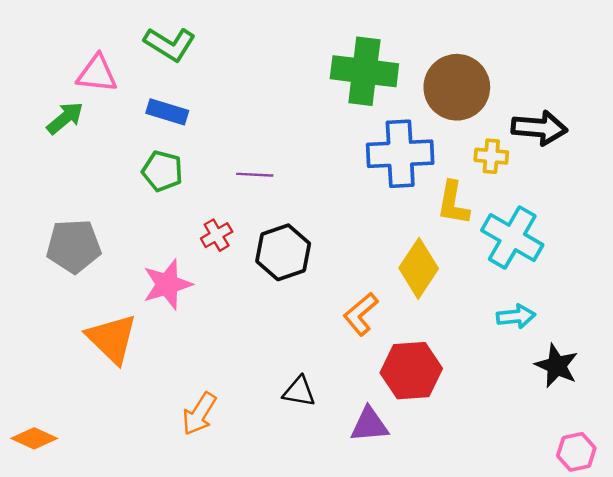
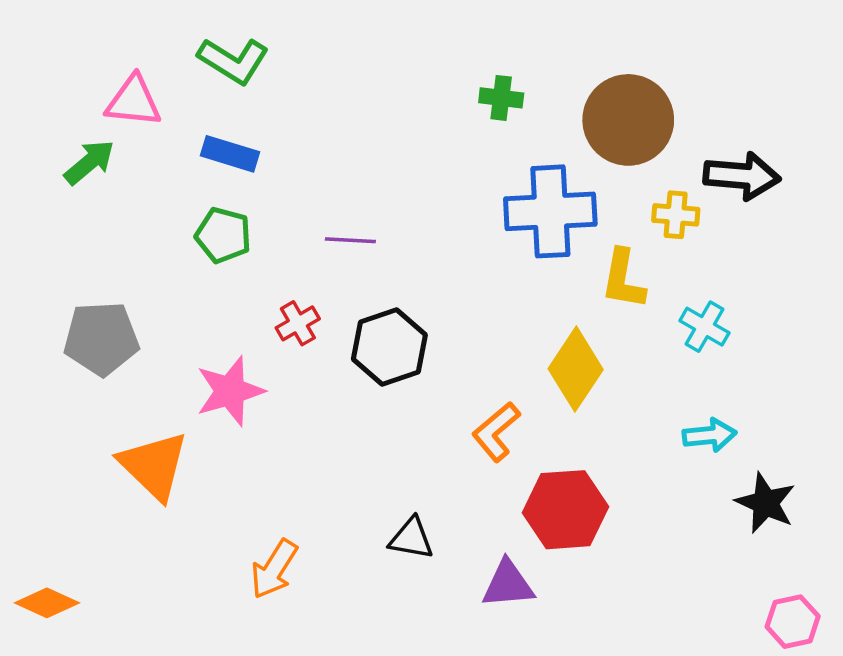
green cross: (364, 71) -> (501, 98), size x0.5
cyan cross: (512, 238) -> (704, 327), size x0.6

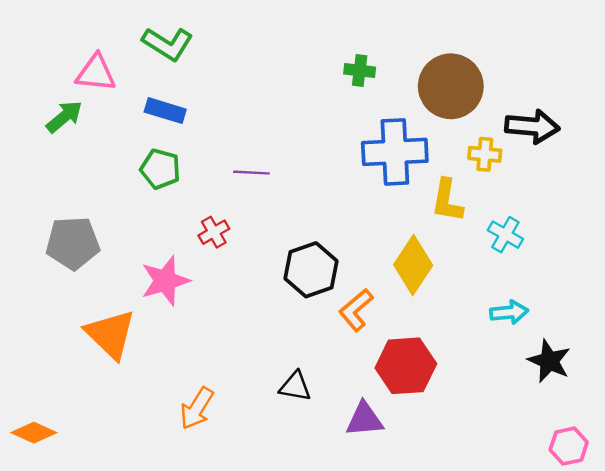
black hexagon: (389, 347) -> (311, 270), moved

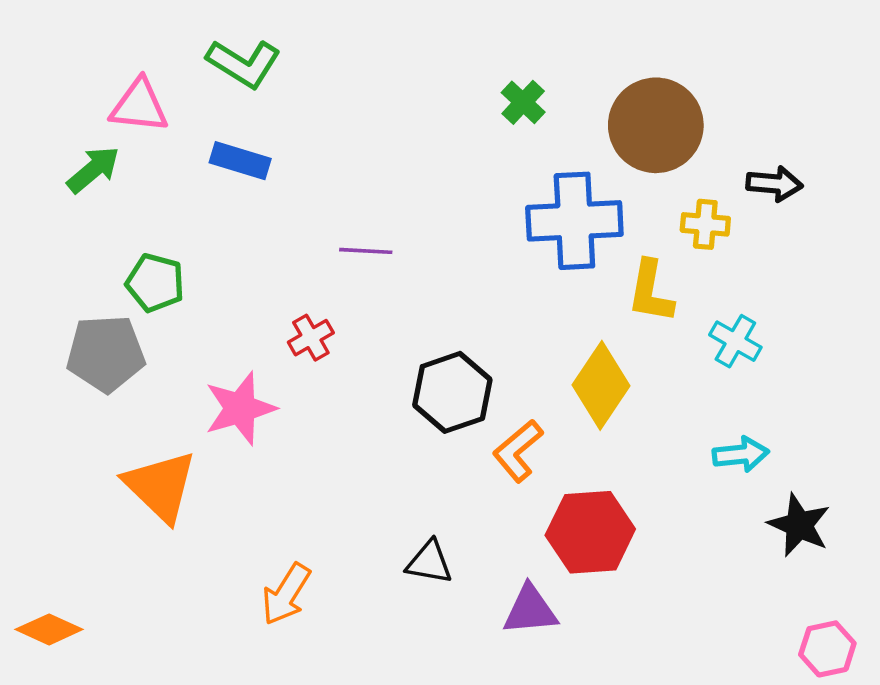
green cross: (360, 70) -> (523, 102), turned 36
black arrow: (532, 126) -> (774, 184), size x0.7
green pentagon: (160, 169) -> (155, 283), moved

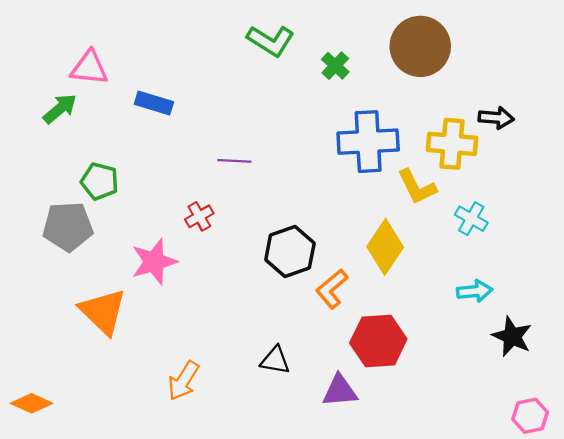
green L-shape: (244, 63) -> (271, 41), moved
brown circle: (656, 125) -> (420, 46), moved
yellow cross: (705, 224) -> (452, 144), size x1.6
yellow L-shape: (651, 292) -> (417, 187), turned -36

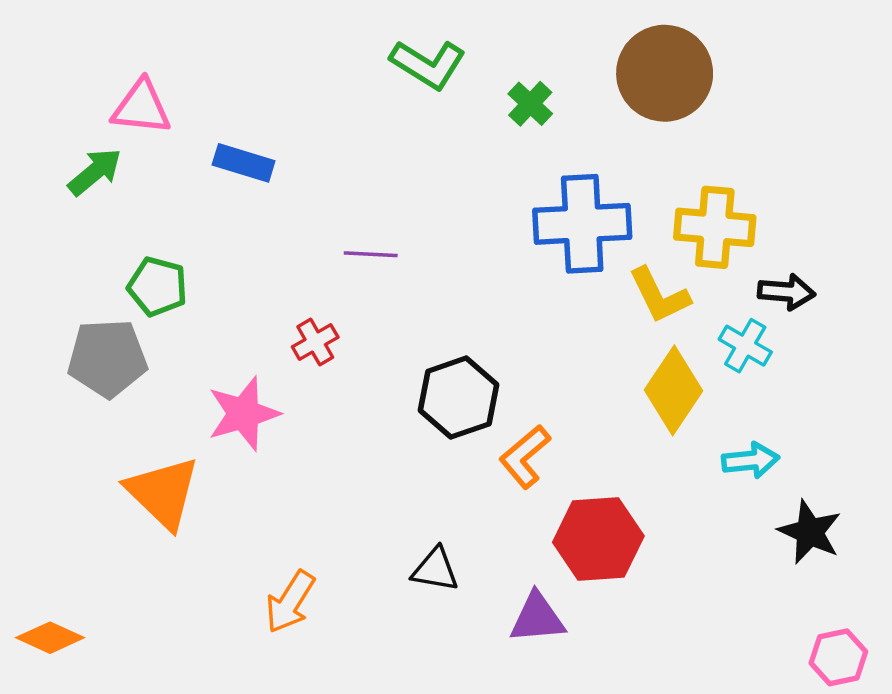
black arrow: (496, 118) -> (786, 292), moved
yellow diamond: (385, 247) -> (674, 390), moved

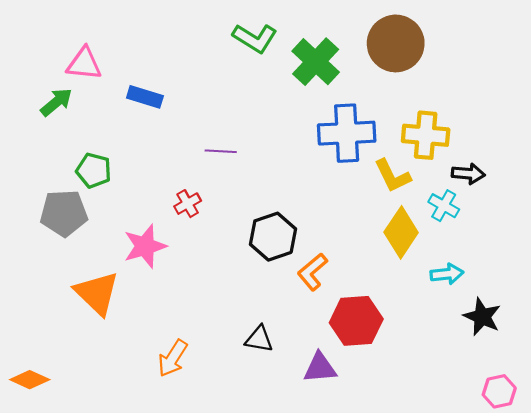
green cross: (530, 104) -> (316, 62), size x1.8

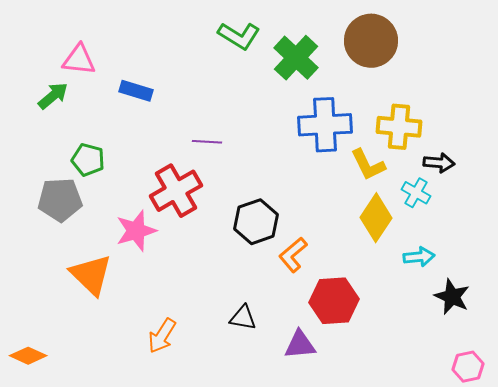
red cross: (188, 204) -> (176, 191), size x2.0

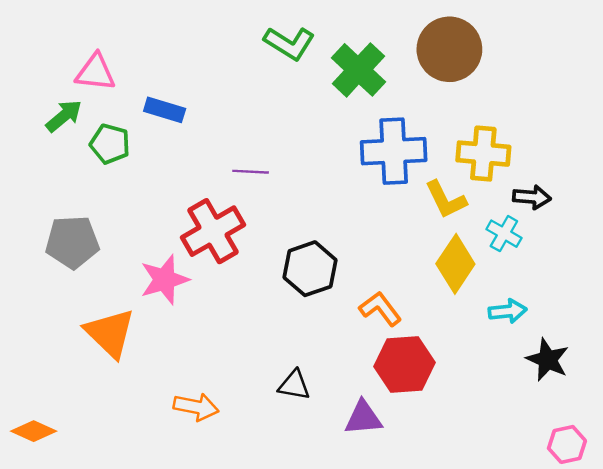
green pentagon: (88, 160) -> (110, 144), moved
orange L-shape: (293, 255) -> (380, 309), moved, turned 93
orange arrow: (162, 336) -> (196, 407), turned -111

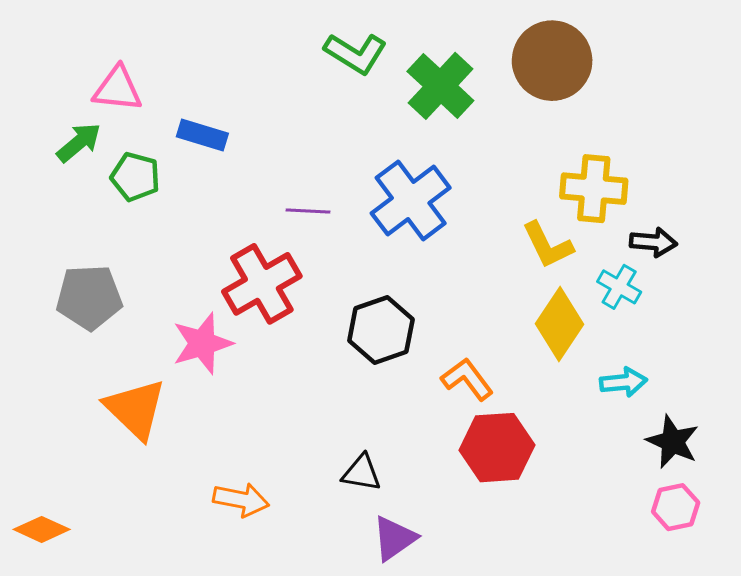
blue cross: (394, 151) -> (411, 201), moved, turned -34
purple triangle: (363, 418) -> (394, 538), moved, turned -30
pink hexagon: (567, 444) -> (676, 507), moved

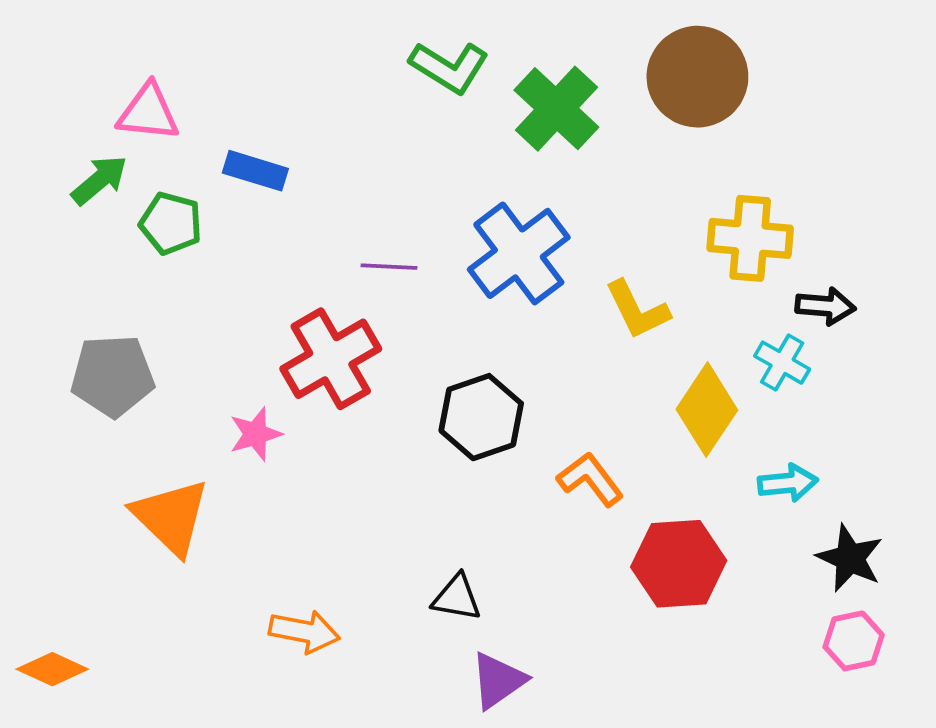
yellow L-shape: (548, 245) -> (637, 310), moved
pink star: (202, 343) -> (255, 434), size x0.7
red hexagon: (497, 448) -> (679, 564), moved

